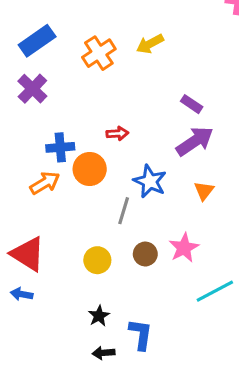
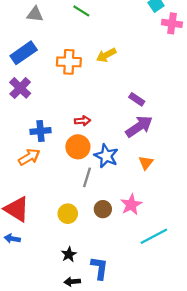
orange cross: (99, 53) -> (69, 62), turned 35
orange circle: (90, 169) -> (78, 147), moved

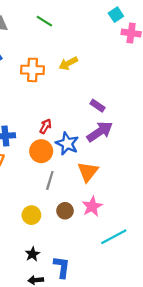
red arrow: (82, 121) -> (45, 126), turned -56
blue star: (106, 156) -> (67, 144), moved
orange triangle: (146, 163) -> (88, 172), moved, size x1.5

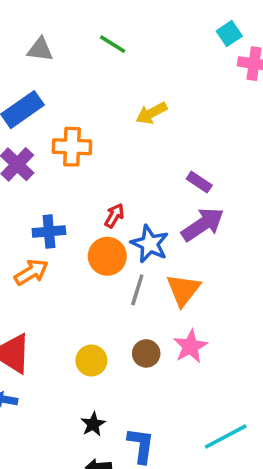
orange cross: (32, 70) -> (72, 147), moved
gray line: (50, 180) -> (137, 290), moved
cyan line: (114, 237) -> (226, 437), moved

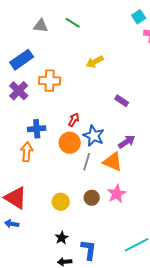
gray triangle: (40, 49) -> (41, 26), moved
purple arrow: (203, 224) -> (127, 142), moved, size x0.7
orange arrow: (31, 272) -> (27, 152), turned -54
orange triangle: (183, 290) -> (113, 162), turned -45

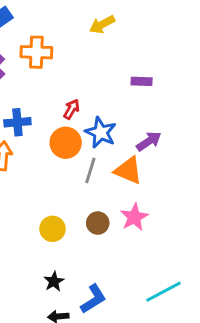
purple rectangle: (122, 101) -> (142, 81), turned -32
blue L-shape: (89, 250) -> (93, 299), turned 50

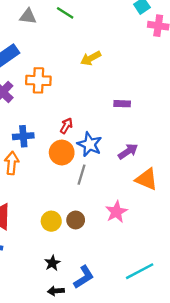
orange triangle: (128, 170) -> (147, 179), moved
brown circle: (98, 223) -> (76, 220), moved

